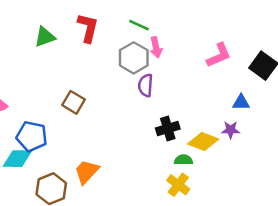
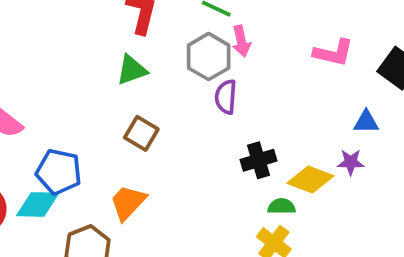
green triangle: (45, 37) -> (132, 70), moved
pink L-shape: (219, 55) -> (333, 53), turned 36
brown square: (74, 102) -> (141, 133), moved
orange trapezoid: (87, 172) -> (128, 203), moved

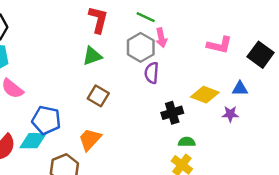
yellow diamond: (310, 179) -> (205, 95), moved

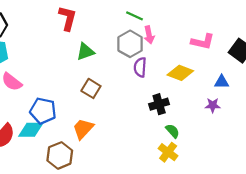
red L-shape: (98, 20) -> (68, 18), moved
yellow diamond: (205, 95) -> (180, 73), moved
green semicircle: (187, 142) -> (172, 131), turned 48

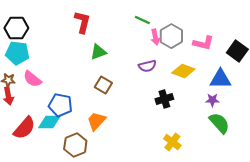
gray hexagon: (130, 44) -> (171, 36), moved
purple semicircle: (140, 67) -> (147, 66), turned -108
blue triangle: (222, 82) -> (220, 79), size x1.6
green semicircle: (172, 131) -> (219, 123), moved, size x1.6

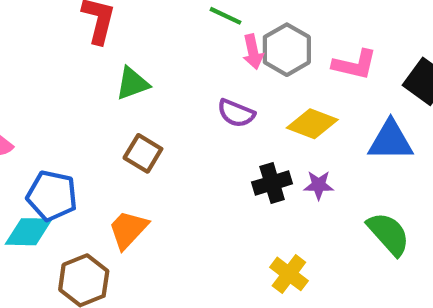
purple semicircle: (147, 66) -> (236, 113), turned 36
purple star: (212, 100) -> (319, 185), moved

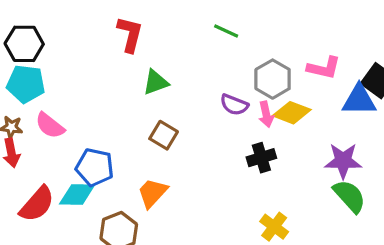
gray hexagon: (287, 50) -> (273, 79), moved
pink arrow: (253, 52) -> (266, 114), moved
blue triangle: (391, 141) -> (359, 100), moved
purple star: (319, 185) -> (343, 161), moved, size x1.6

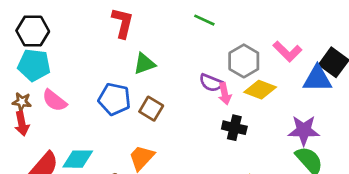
pink L-shape: (324, 68) -> (287, 51), turned 32
pink arrow: (266, 114) -> (225, 94), moved
black cross: (261, 158) -> (234, 128), turned 30
blue pentagon: (95, 167) -> (114, 99), moved

